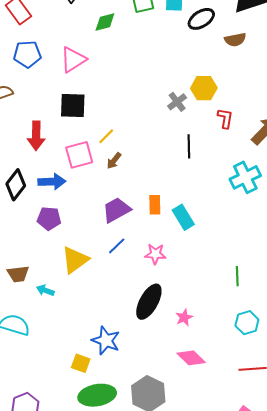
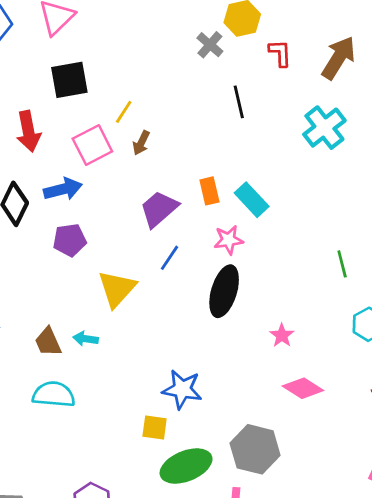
pink star: (155, 254) -> (229, 240), moved
brown trapezoid: (18, 274) -> (48, 342), moved, turned 85
black ellipse: (149, 302) -> (224, 291), moved

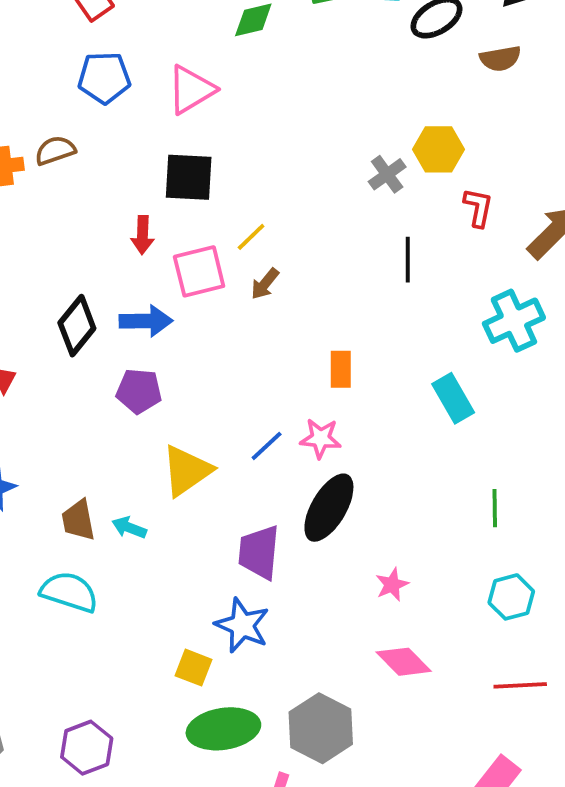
red arrow: (28, 131) -> (143, 235), moved, size x0.7
cyan rectangle: (252, 200) -> (453, 398), moved
purple trapezoid: (159, 209) -> (259, 552), moved, turned -57
pink star: (229, 240) -> (321, 438), moved

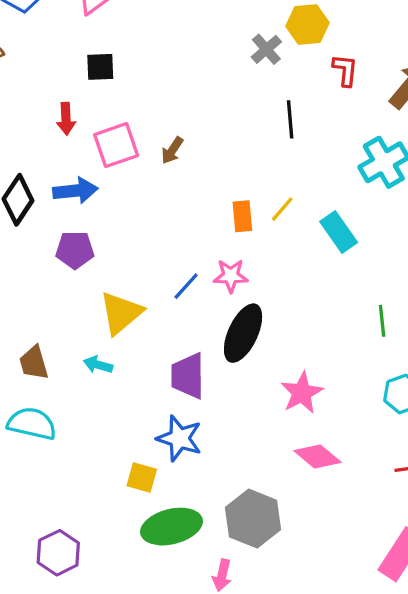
black square: (189, 177) -> (100, 67), size x0.7
yellow line: (251, 237) -> (282, 209), moved
cyan arrow: (129, 528) -> (98, 365), moved
pink star: (392, 585) -> (302, 393), size x1.5

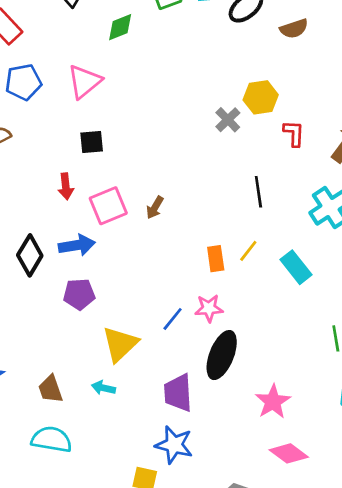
black line: (290, 119) -> (258, 192), moved

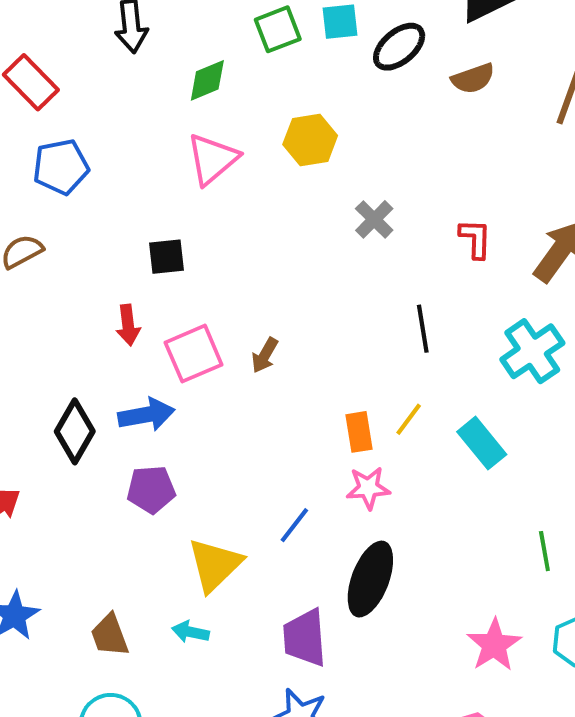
pink triangle: (84, 81) -> (212, 159), moved
yellow hexagon: (261, 97) -> (310, 140), moved
pink star: (209, 308) -> (368, 488), moved
pink star: (273, 402) -> (494, 645), moved

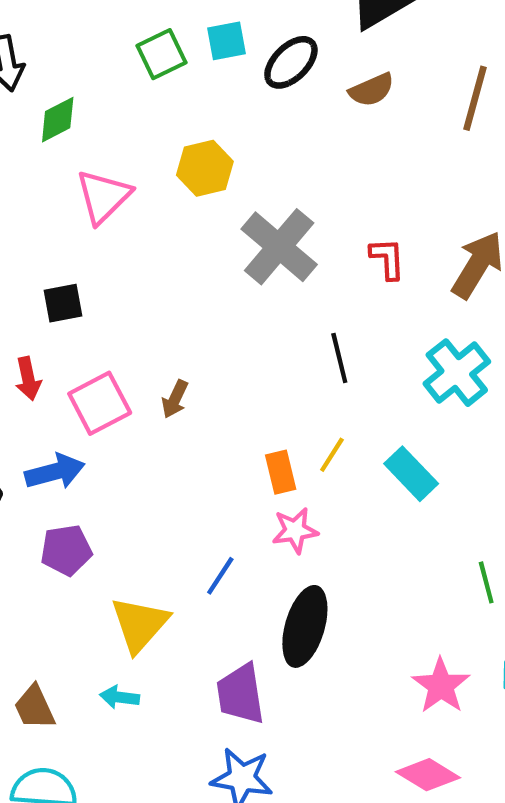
green diamond: (207, 80) -> (58, 120), moved
gray cross: (374, 219) -> (279, 247), size x1.8

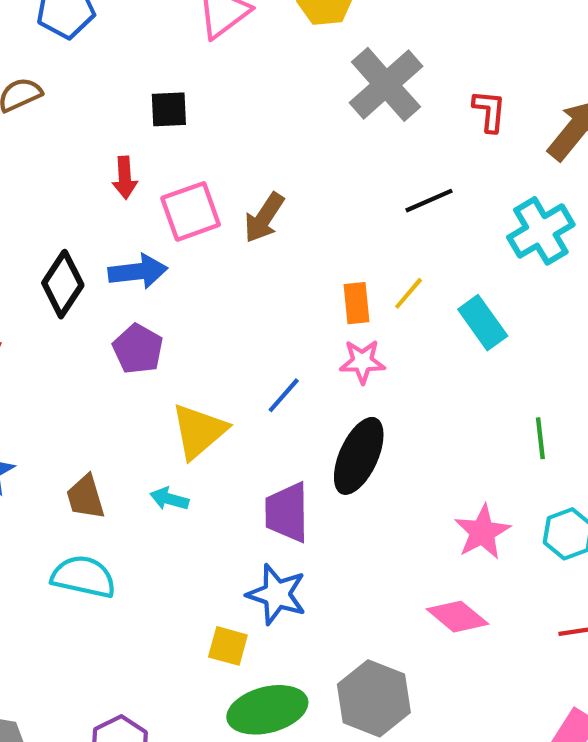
black line: (339, 358) -> (429, 201), turned 72
brown arrow: (175, 399) -> (264, 218), size x1.4
purple pentagon: (66, 550) -> (138, 349), turned 30

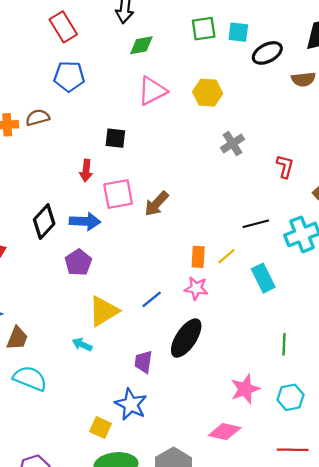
gray cross: (386, 84) -> (233, 144), size x0.6
black line: (429, 201) -> (256, 224), moved
brown trapezoid: (86, 497) -> (17, 338), moved, turned -150
purple trapezoid: (287, 512) -> (143, 362), size x0.7
pink diamond: (457, 617) -> (225, 432), turned -36

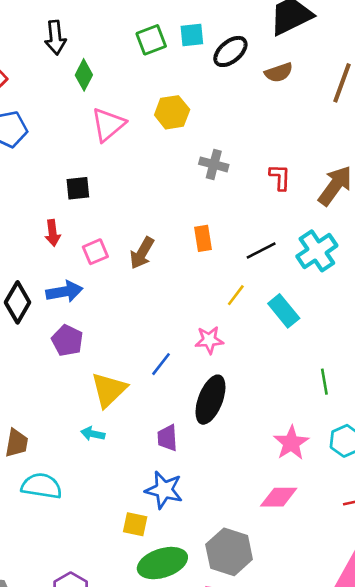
green diamond: (141, 45) -> (84, 75), turned -40
gray cross: (233, 144) -> (214, 164), turned -30
pink square: (118, 194) -> (95, 252), size x0.7
orange rectangle: (198, 257) -> (203, 238), moved

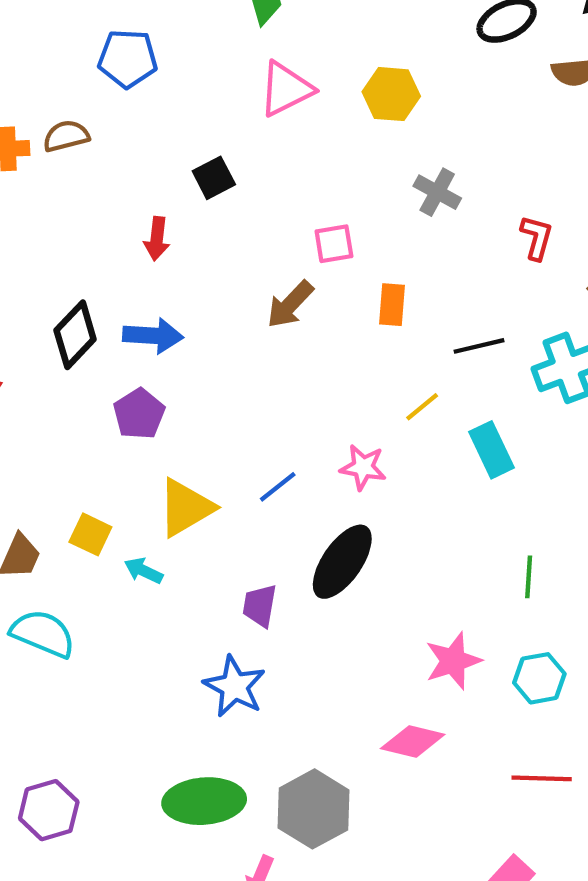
black square: (78, 188) -> (214, 178), turned -35
pink square: (95, 252) -> (334, 244), moved
yellow square: (135, 524) -> (90, 534), moved

